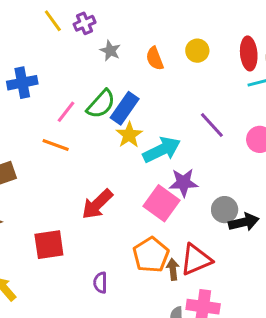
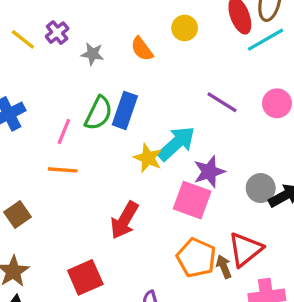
yellow star: (129, 135) -> (148, 158), moved

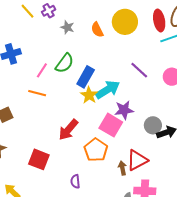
yellow circle: (185, 28) -> (125, 22), size x1.6
blue rectangle: (125, 110) -> (86, 77), moved
orange pentagon: (196, 258) -> (96, 150), moved
red square: (85, 277) -> (39, 159), turned 35

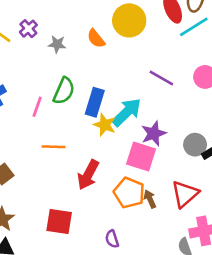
orange line: (37, 93) -> (54, 147), moved
brown arrow: (122, 168) -> (150, 199), moved

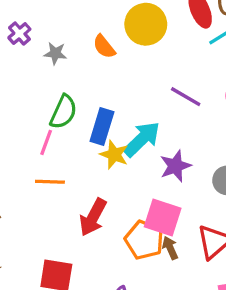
pink line: (37, 107) -> (46, 142), moved
pink square: (141, 157) -> (163, 217), moved

